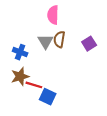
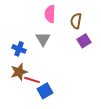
brown semicircle: (59, 39) -> (76, 21), moved
blue square: (48, 97) -> (45, 91), turned 35

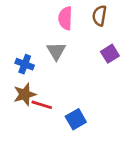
brown semicircle: (76, 21) -> (99, 16), moved
blue square: (45, 91) -> (76, 119), moved

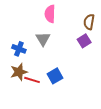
brown semicircle: (99, 16) -> (89, 22), moved
blue square: (76, 119) -> (55, 76), moved

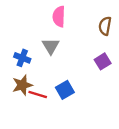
purple square: (84, 41) -> (103, 61), moved

